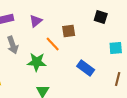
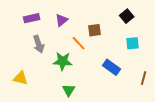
black square: (101, 17) -> (127, 16), turned 32
cyan square: (116, 48) -> (133, 43), moved

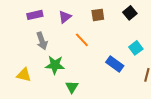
brown square: (95, 30) -> (98, 15), moved
cyan square: (133, 43) -> (136, 48), moved, turned -32
green star: (63, 61) -> (55, 65), moved

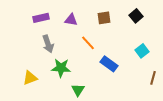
purple triangle: (65, 17) -> (71, 20), turned 48
blue rectangle: (115, 64) -> (109, 64), moved
yellow triangle: (24, 75) -> (30, 78), turned -35

